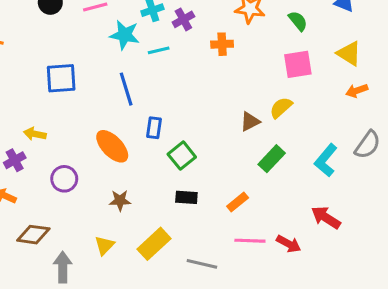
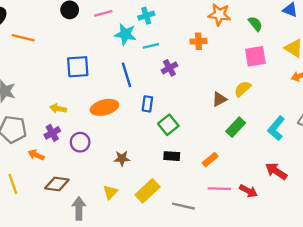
purple cross: (183, 19) -> (169, 68), moved
orange ellipse: (112, 146) -> (104, 107), moved, turned -60
purple cross: (15, 160) -> (52, 133), moved

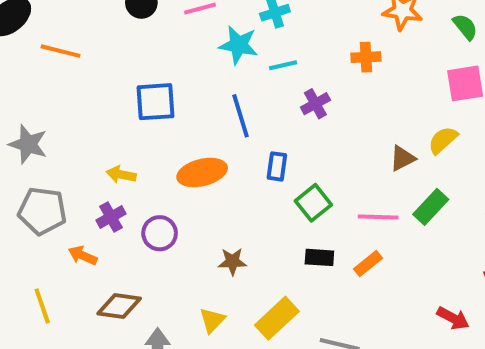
orange rectangle: (210, 160) -> (368, 264), moved
pink line: (219, 189) -> (378, 217), moved

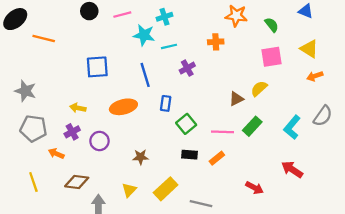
red arrow: (453, 318) -> (254, 188), moved

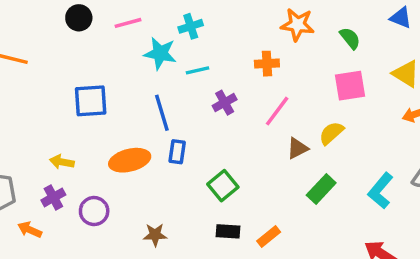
blue rectangle: (166, 103) -> (177, 152), moved
pink line: (223, 132) -> (277, 111), moved, turned -55

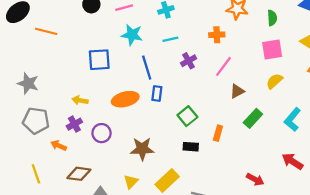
green semicircle: (350, 38) -> (272, 18), turned 35
cyan star: (160, 53) -> (132, 35), moved
yellow semicircle: (331, 133) -> (274, 81), moved
brown star: (155, 235) -> (142, 149), size x1.5
orange rectangle: (269, 236) -> (218, 133), moved, turned -35

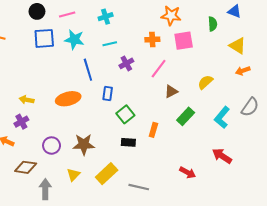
green semicircle: (272, 18) -> (213, 24), moved
pink square: (272, 49) -> (184, 41), moved
blue square: (99, 60) -> (44, 38), moved
blue rectangle: (157, 94) -> (108, 94), moved
purple circle: (102, 133) -> (52, 146), moved

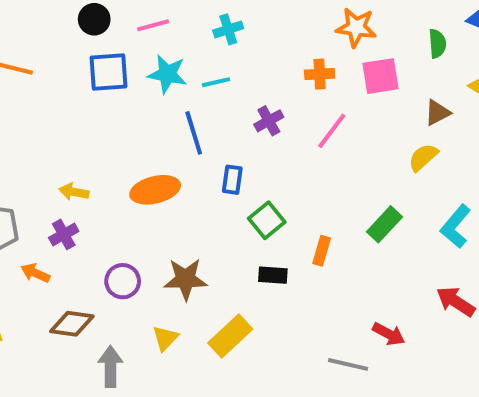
cyan line: (110, 44) -> (216, 82), moved
brown triangle: (171, 91) -> (437, 113), moved
gray line: (139, 187) -> (348, 364), moved

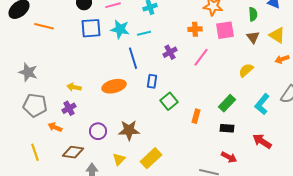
brown triangle: (437, 113) -> (253, 37), moved, turned -40
black rectangle: (273, 275) -> (227, 128), moved

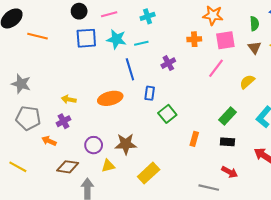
pink line: (201, 57) -> (216, 68), moved
orange rectangle: (196, 116) -> (194, 139), moved
yellow line: (35, 152) -> (18, 167), moved, turned -42
yellow triangle: (119, 159) -> (108, 166), moved, turned 32

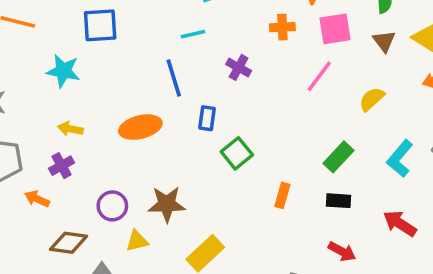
cyan star: (116, 39) -> (63, 71), moved
purple cross: (168, 63) -> (239, 67), turned -32

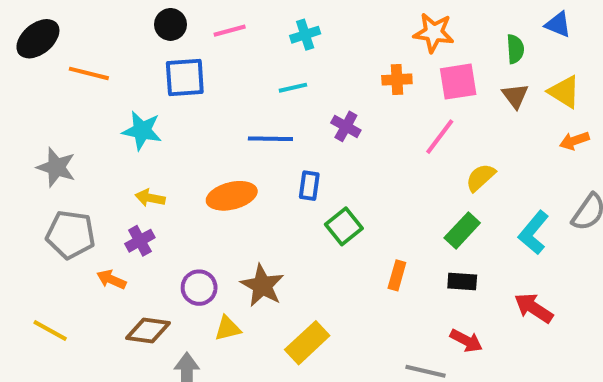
blue line: (174, 78) -> (270, 139), turned -72
yellow semicircle: (372, 99) -> (481, 177), moved
brown star: (167, 204) -> (262, 286), turned 30

